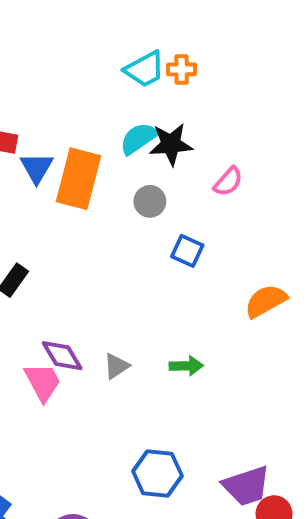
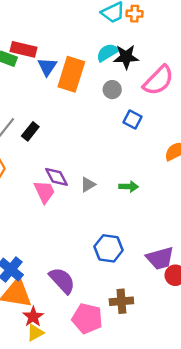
pink semicircle: (228, 182) -> (158, 80), size x1.8

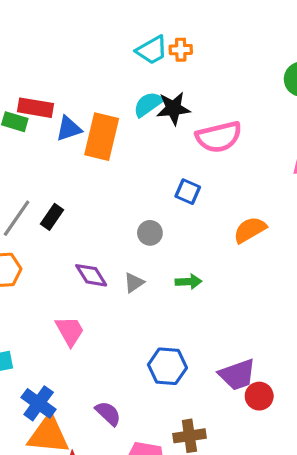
blue triangle: (47, 67) -> (69, 129), turned 42
pink semicircle: (158, 80) -> (219, 137), turned 36
gray circle: (112, 90) -> (150, 233), moved
pink trapezoid: (44, 192) -> (70, 331), moved
purple semicircle: (62, 280) -> (108, 413), size x0.7

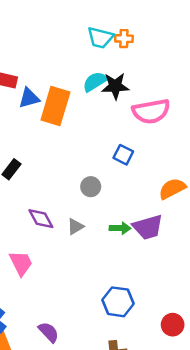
cyan trapezoid: (152, 50) -> (100, 38), turned 40
blue hexagon: (167, 366) -> (118, 302), moved
purple trapezoid: (237, 375) -> (148, 227), moved

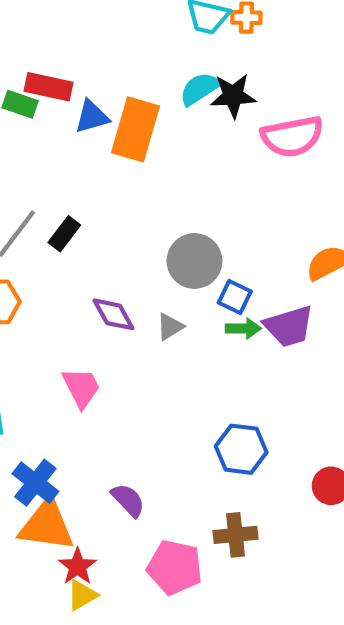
blue square: (123, 155) -> (235, 297), moved
gray circle: (91, 187) -> (194, 261), size x1.6

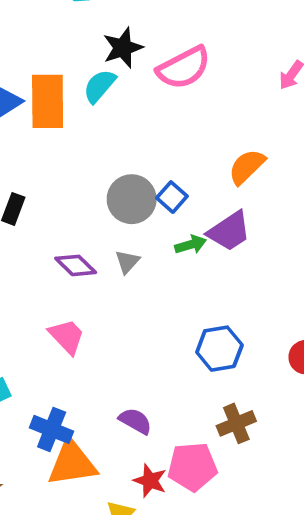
cyan semicircle: (200, 89) -> (99, 86), moved
blue square: (235, 297) -> (172, 197), moved, turned 32
red star: (78, 566) -> (150, 481), moved

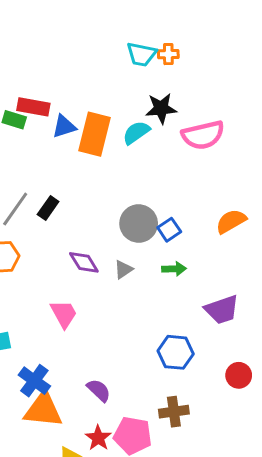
purple trapezoid: (229, 231) -> (222, 310), moved

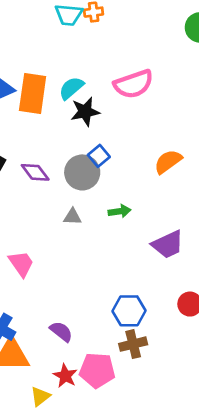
black star: (161, 108) -> (85, 112), moved
blue square: (169, 230) -> (99, 156), moved
purple diamond: (84, 262) -> (35, 172), moved
gray triangle: (123, 269) -> (72, 217), turned 42
blue hexagon: (176, 352) -> (129, 311), moved

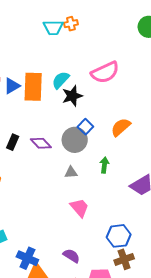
orange semicircle: (168, 162) -> (121, 127), moved
green arrow: (119, 211) -> (104, 165), turned -70
pink trapezoid: (21, 264) -> (80, 208), moved

